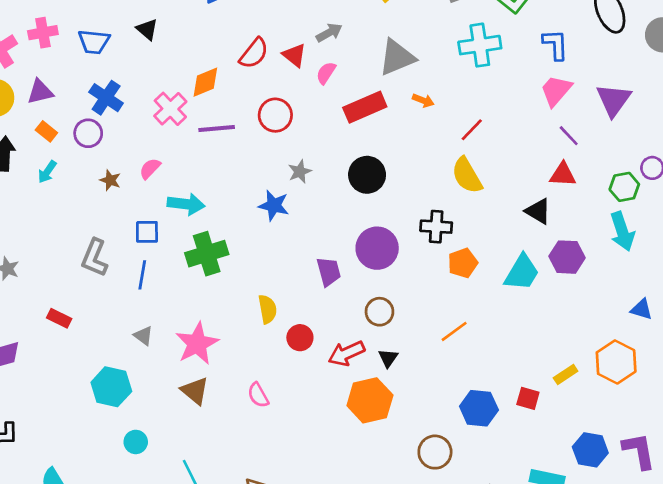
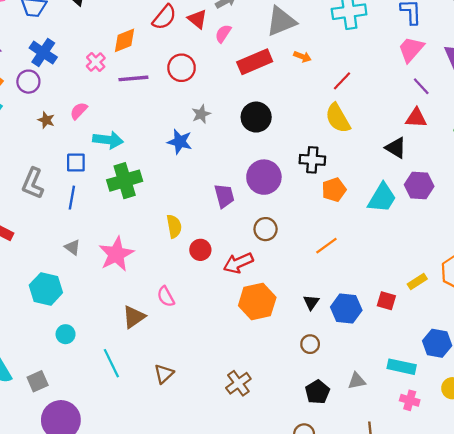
pink cross: (170, 109) -> (96, 62), size x0.7
black triangle: (388, 358) -> (311, 302), moved
brown triangle: (195, 391) -> (134, 317), moved, turned 45
brown circle: (435, 452) -> (310, 344), size x0.7

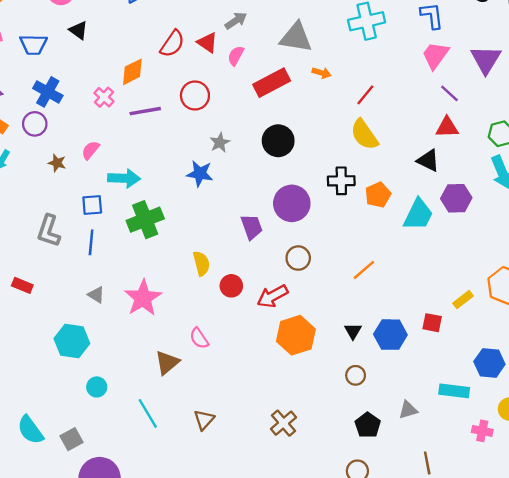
gray triangle: (281, 21) -> (296, 37), turned 36
orange pentagon: (334, 190) -> (378, 195), moved
pink cross: (410, 400) -> (482, 431), moved

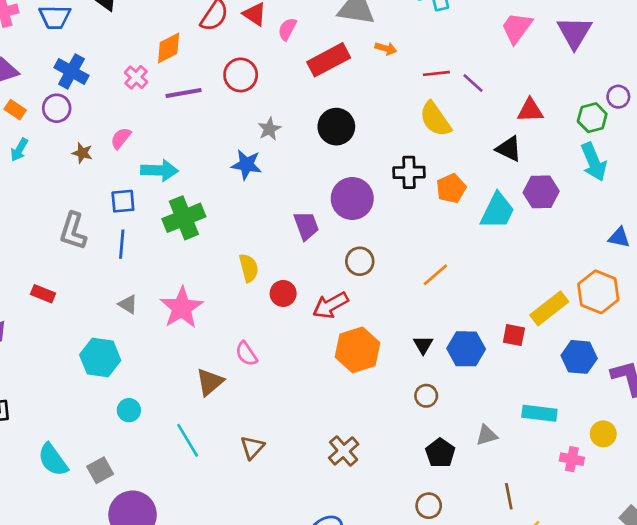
purple line: (449, 93) -> (473, 83), moved
red line: (365, 95) -> (436, 73), turned 45
yellow rectangle: (463, 300) -> (549, 308), size x1.6
blue hexagon: (489, 363) -> (579, 357), moved

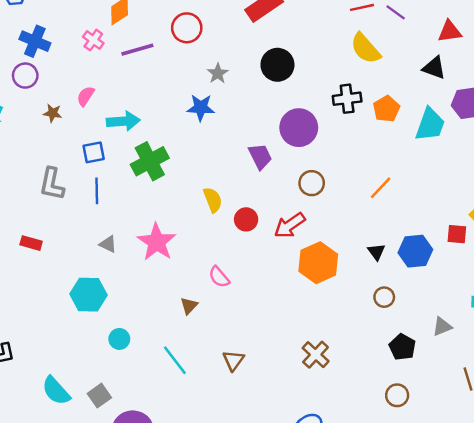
brown triangle: (210, 382) -> (189, 306), size x0.7

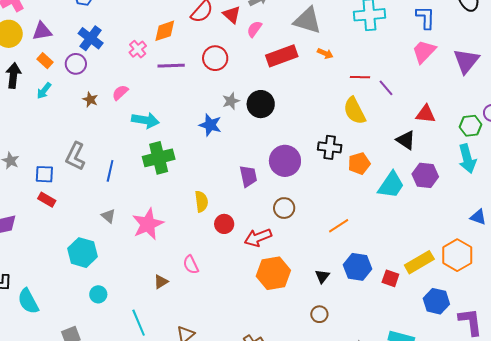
black circle: (277, 65) -> (261, 104), moved
blue square: (94, 152) -> (44, 174), moved
blue hexagon: (415, 251) -> (357, 267), moved
cyan semicircle: (56, 391) -> (28, 301), moved

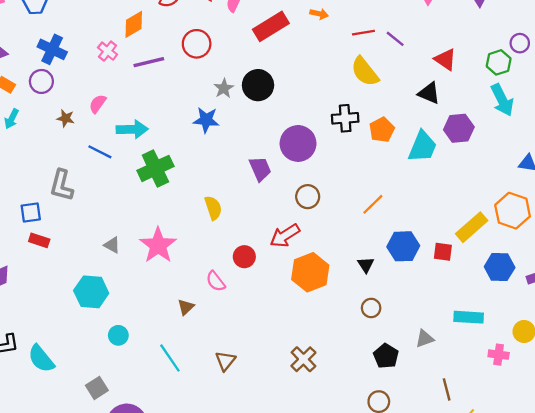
red triangle: (426, 114) -> (445, 59), turned 40
blue line: (110, 171) -> (100, 152), moved, turned -65
red circle: (224, 224) -> (244, 257), moved

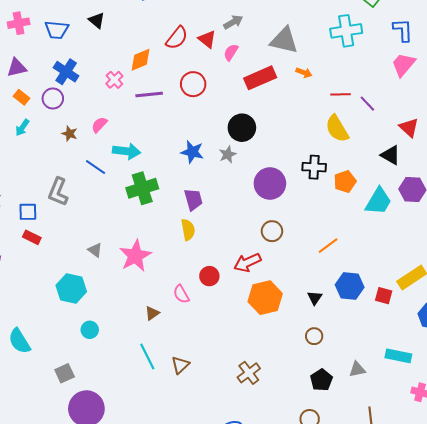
gray star: (224, 88) -> (228, 154), moved
purple trapezoid: (260, 169) -> (193, 200), moved
cyan line: (170, 358) -> (147, 356), moved

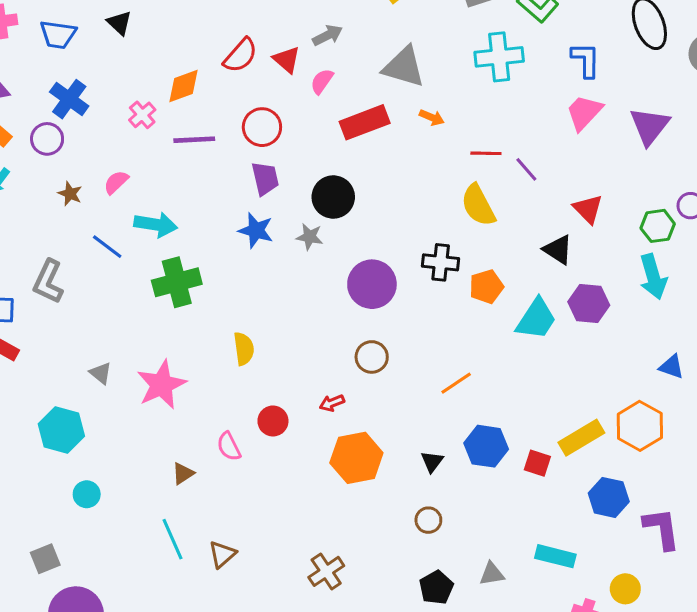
gray star: (228, 154) -> (310, 237), turned 30
purple trapezoid: (193, 200) -> (265, 179), moved
red arrow: (247, 263) -> (332, 403), size x0.6

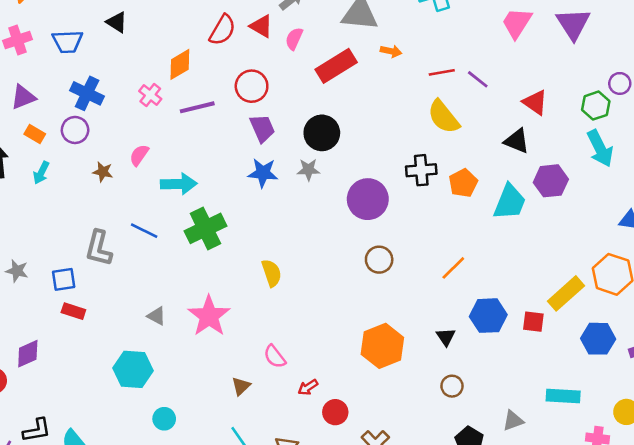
blue line: (107, 247) -> (144, 231), moved
red arrow: (332, 403) -> (308, 387), moved
red circle: (273, 421) -> (335, 412), moved

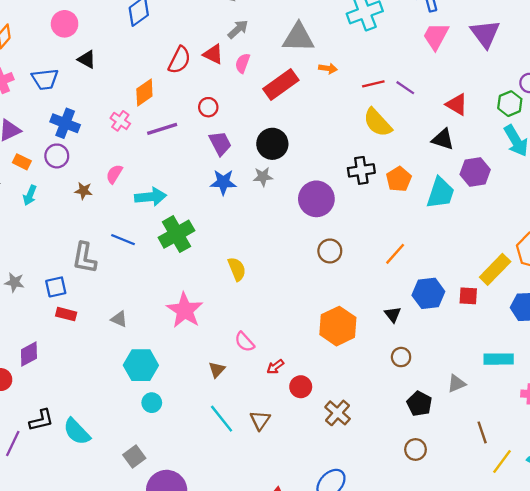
red circle: (252, 86) -> (208, 107), size x0.7
gray triangle: (157, 316) -> (119, 319), moved
cyan hexagon: (133, 369) -> (141, 365), moved

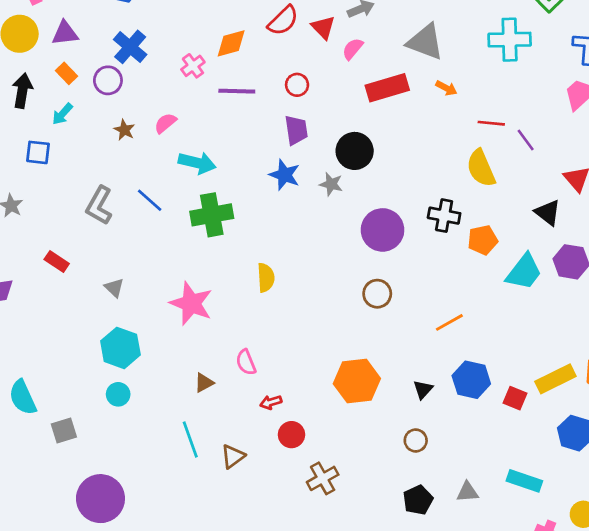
blue square: (56, 287) -> (38, 152), moved
pink star: (185, 310) -> (191, 304), turned -30
gray square: (134, 457) -> (64, 431), moved

